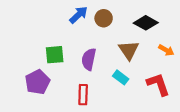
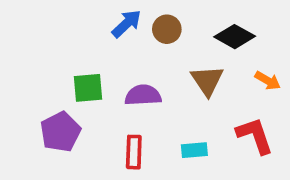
purple semicircle: (89, 59) -> (143, 95), turned 75
cyan rectangle: (121, 77) -> (194, 150), moved, turned -42

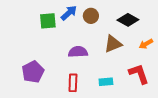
brown triangle: (207, 81) -> (113, 44), turned 42
orange arrow: (268, 81) -> (146, 44), turned 120
green square: (88, 88) -> (48, 21), moved

